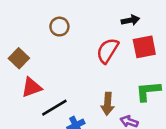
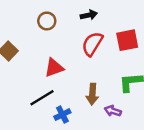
black arrow: (130, 20) -> (89, 15), moved
red triangle: (32, 87) -> (54, 68), moved

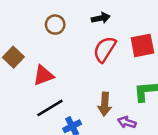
red triangle: (54, 68) -> (43, 75), moved

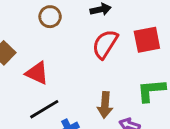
red triangle: (43, 75) -> (37, 73), turned 45

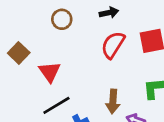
red triangle: (37, 73) -> (50, 72), turned 30

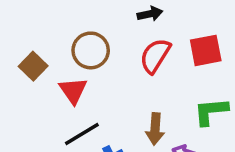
brown circle: (62, 19) -> (91, 50), moved, size x1.4

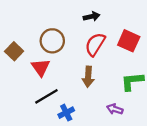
red square: (206, 50) -> (129, 41), turned 35
brown arrow: (155, 129) -> (88, 77), moved

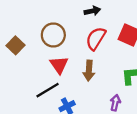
red triangle: (41, 67) -> (59, 65), moved
purple arrow: (115, 109) -> (115, 103), turned 84

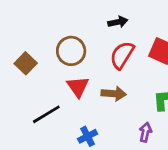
brown arrow: (89, 71) -> (114, 94), turned -90
black line: (48, 90) -> (46, 114), moved

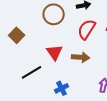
brown circle: (71, 51) -> (54, 14), moved

